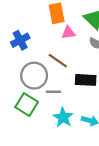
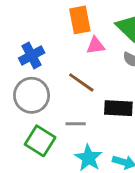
gray circle: (34, 76) -> (32, 95), moved

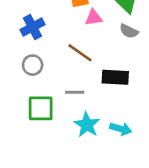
gray circle: (32, 95) -> (33, 65), size x0.6
green square: (40, 141) -> (41, 108), turned -32

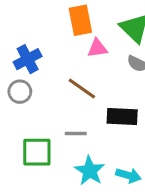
gray circle: (33, 65) -> (20, 92), moved

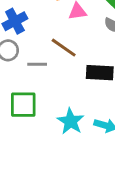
gray line: (76, 134) -> (37, 64), moved

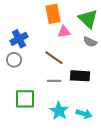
gray line: (37, 64) -> (54, 81), moved

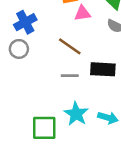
green square: (25, 99) -> (44, 128), moved

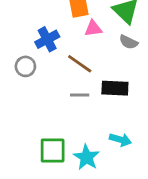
blue cross: (25, 22) -> (47, 39), moved
cyan star: (76, 114) -> (86, 157), moved

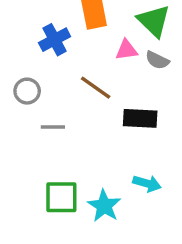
pink triangle: (93, 28) -> (126, 50), moved
blue cross: (47, 39) -> (55, 40), moved
gray line: (80, 95) -> (53, 127), moved

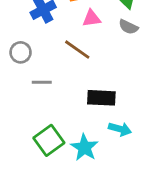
pink triangle: (126, 50) -> (91, 18), moved
black rectangle: (140, 118) -> (101, 98), moved
green square: (61, 197) -> (49, 140), turned -36

